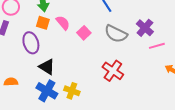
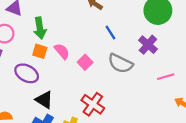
purple cross: (145, 28) -> (148, 45), moved
purple ellipse: (31, 43) -> (27, 73), turned -45
red cross: (113, 71) -> (93, 104), moved

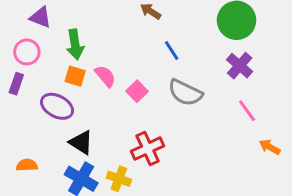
purple cross: (148, 45) -> (240, 66), moved
pink line: (166, 77) -> (247, 111), turned 70
red cross: (93, 104) -> (148, 149), turned 30

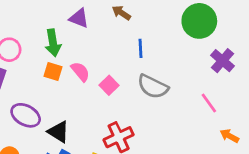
purple triangle: (40, 17) -> (79, 18), moved
blue line: (172, 50) -> (140, 48), turned 30
purple cross: (240, 66) -> (223, 61), moved
purple ellipse: (57, 106) -> (26, 115), moved

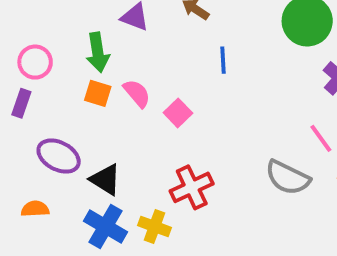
gray semicircle: (153, 87) -> (288, 178), moved

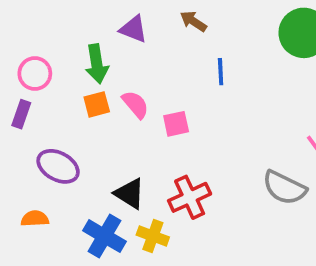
orange square: (98, 93) -> (97, 104), turned -32
pink square: (178, 113) -> (176, 124), turned 32
black triangle: (106, 180) -> (130, 193), moved

